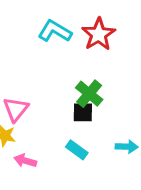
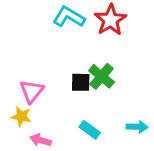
black square: (83, 112) -> (81, 82), moved

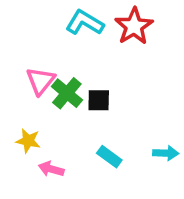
green cross: (102, 76) -> (67, 93), moved
pink triangle: (32, 91) -> (41, 81), moved

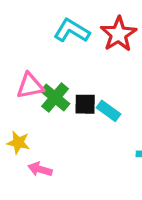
pink triangle: (41, 81) -> (30, 86), turned 40
cyan rectangle: (109, 157) -> (108, 111), moved

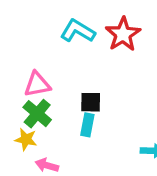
green cross: (55, 97) -> (37, 114), moved
cyan rectangle: (108, 111) -> (87, 125), moved, turned 65

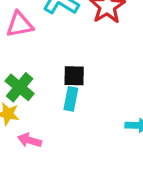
pink triangle: (37, 84) -> (20, 24), moved

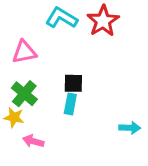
pink triangle: (20, 24) -> (24, 52), moved

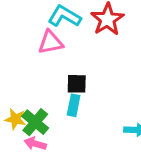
pink triangle: (24, 52) -> (51, 42), moved
green cross: (24, 94) -> (35, 122), moved

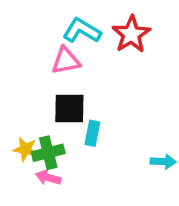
black square: (77, 84) -> (69, 108), moved, size x1.4
green cross: (35, 122) -> (48, 153), turned 36

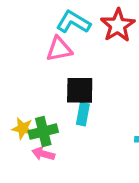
black square: (69, 108) -> (80, 90), moved

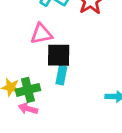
pink triangle: (59, 49) -> (41, 34), moved

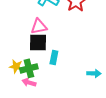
black square: (59, 55) -> (38, 42), moved

